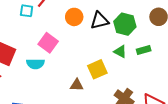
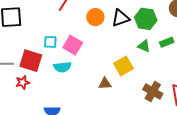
cyan square: (27, 11) -> (50, 42), moved

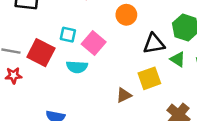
black triangle: (121, 18) -> (154, 44), moved
red star: (23, 82) -> (13, 75), moved
brown triangle: (105, 84) -> (124, 95), turned -32

